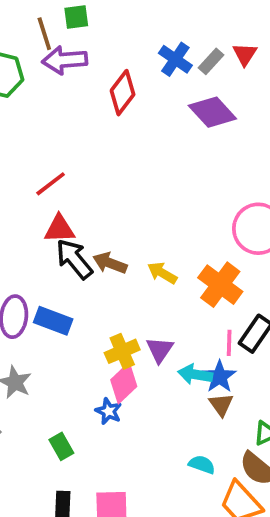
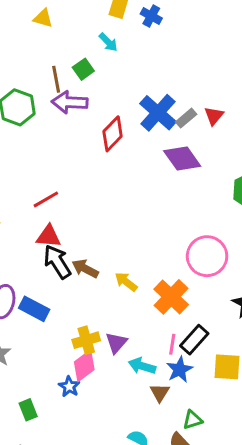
green square: (76, 17) -> (83, 69), turned -35
blue cross: (175, 59) -> (158, 113), size x1.4
blue star: (219, 377) -> (180, 370), moved

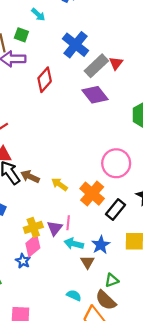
green square: (83, 69) -> (21, 35), turned -32
blue cross: (158, 113) -> (76, 45), moved
gray rectangle: (186, 118) -> (96, 66), size x1.6
black rectangle: (194, 340) -> (116, 210), moved
pink line: (172, 344) -> (68, 223), moved

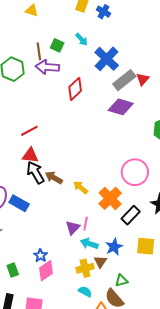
cyan arrow: (38, 15) -> (82, 39), moved
purple diamond: (95, 95) -> (121, 107), turned -40
yellow cross: (33, 227) -> (85, 268), moved
pink diamond: (33, 246) -> (46, 271), moved

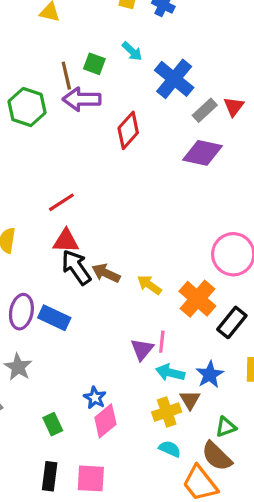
gray rectangle: (124, 80) -> (205, 110), size x0.7

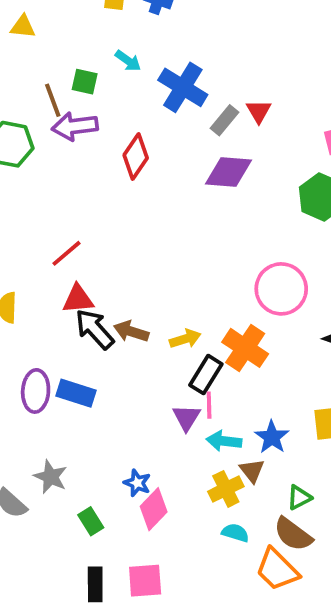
yellow arrow: (149, 285) -> (185, 339), turned 135
black rectangle: (232, 322) -> (206, 375), moved
gray star: (18, 367) -> (51, 477), moved

